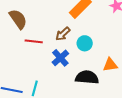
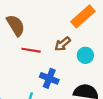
blue cross: (60, 58) -> (49, 78), moved, turned -30

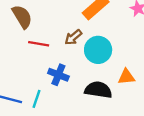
cyan circle: (85, 55) -> (98, 50), size x1.5

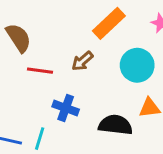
cyan circle: (98, 50) -> (137, 65), moved

